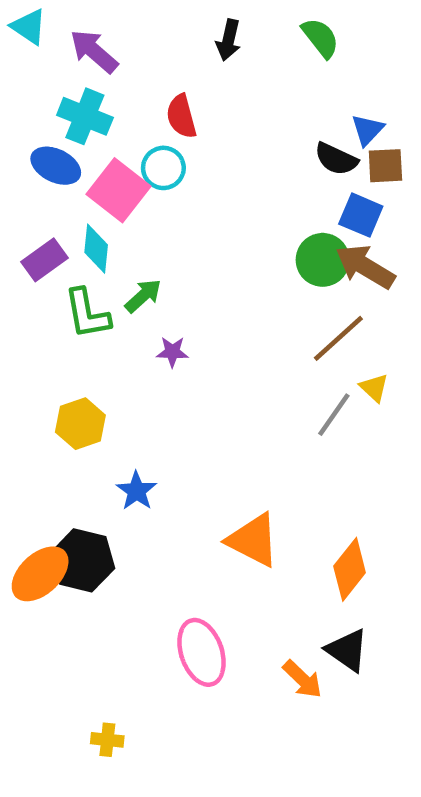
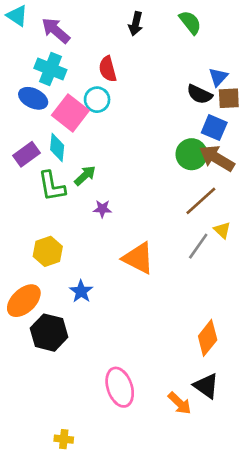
orange triangle: (253, 540) -> (138, 258), moved
orange ellipse: (40, 574) -> (24, 301), moved

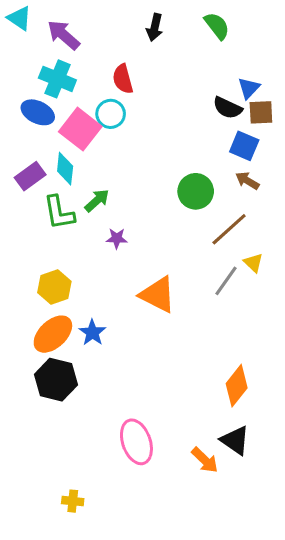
green circle: (192, 154) -> (196, 191), moved
brown arrow: (217, 158) -> (247, 181), size x0.6
orange ellipse: (24, 301) -> (53, 334), moved

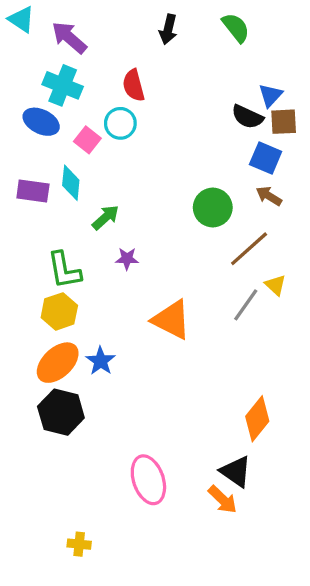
pink square: (80, 129) -> (87, 140), size x0.6
purple rectangle: (30, 176) -> (33, 191), turned 44
green L-shape: (59, 213) -> (64, 270), moved
black triangle: (235, 440) -> (236, 472), moved

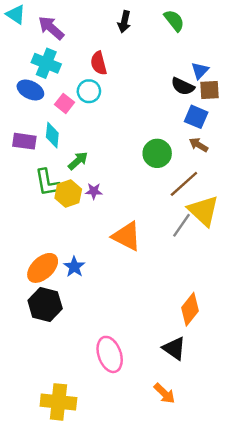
green L-shape: (64, 270) -> (47, 183), moved
yellow triangle: (275, 285) -> (203, 211), size x2.0
yellow hexagon: (59, 311) -> (68, 194), moved
orange arrow: (223, 500) -> (164, 393), moved
yellow cross: (79, 544) -> (58, 402), size x2.0

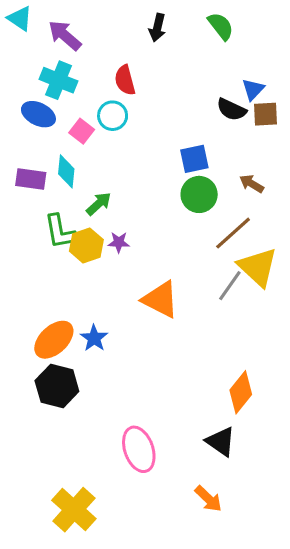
blue square: (196, 117) -> (194, 159), moved, turned -35
yellow cross: (58, 402) -> (74, 510), turned 36

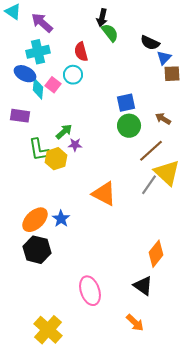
green semicircle: (221, 26) -> (110, 33), moved
cyan cross: (59, 80) -> (38, 52), turned -35
black semicircle: (231, 110) -> (150, 43), moved
cyan diamond: (66, 171) -> (38, 89), moved
purple star: (119, 242) -> (75, 145), moved

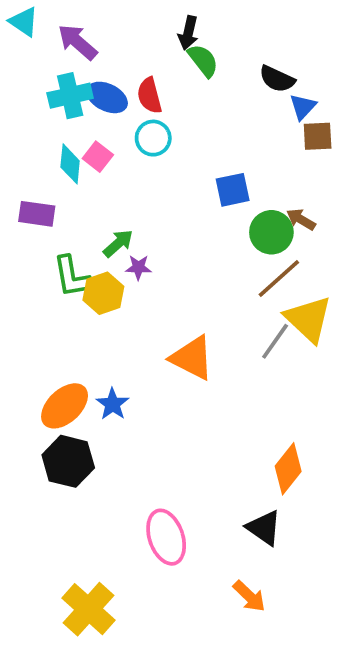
blue ellipse: (25, 74) -> (107, 97), moved
cyan circle: (73, 75) -> (153, 138), moved
green circle: (129, 126) -> (271, 232), moved

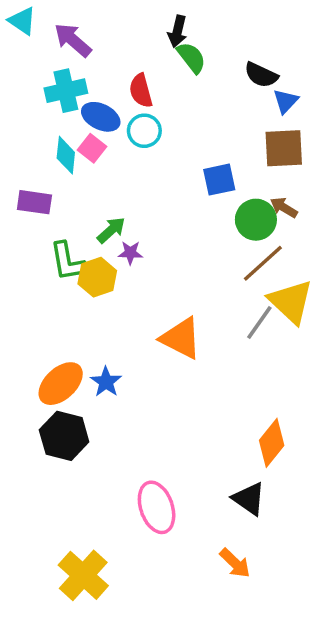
blue ellipse: (107, 97) -> (101, 117), moved
brown square: (318, 136) -> (284, 148), moved, size x1.4

